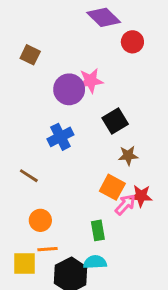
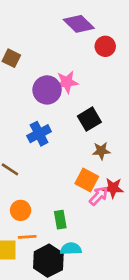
green rectangle: (98, 230) -> (60, 220), moved

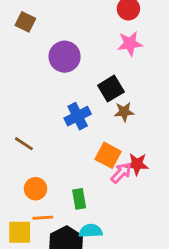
pink star: (67, 82) -> (130, 44), moved
blue cross: (39, 134) -> (78, 116), moved
brown star: (101, 151) -> (124, 112), moved

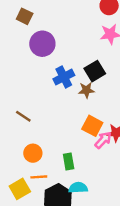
purple circle: (65, 57) -> (42, 44), moved
brown star: (124, 112) -> (86, 90), moved
blue cross: (78, 116) -> (64, 77), moved
yellow square: (20, 232) -> (20, 189), turned -30

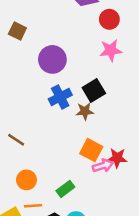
purple circle: (42, 44) -> (52, 59), moved
pink arrow: (103, 140) -> (103, 166), turned 30
green rectangle: (69, 161) -> (65, 189), turned 63

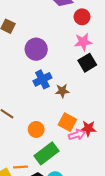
black square: (94, 91) -> (87, 63), moved
orange circle: (26, 180) -> (36, 129), moved
green rectangle: (65, 189) -> (47, 153), size x1.6

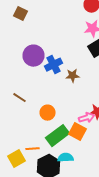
purple circle: (36, 49) -> (34, 56), moved
orange square: (67, 122) -> (78, 132), moved

